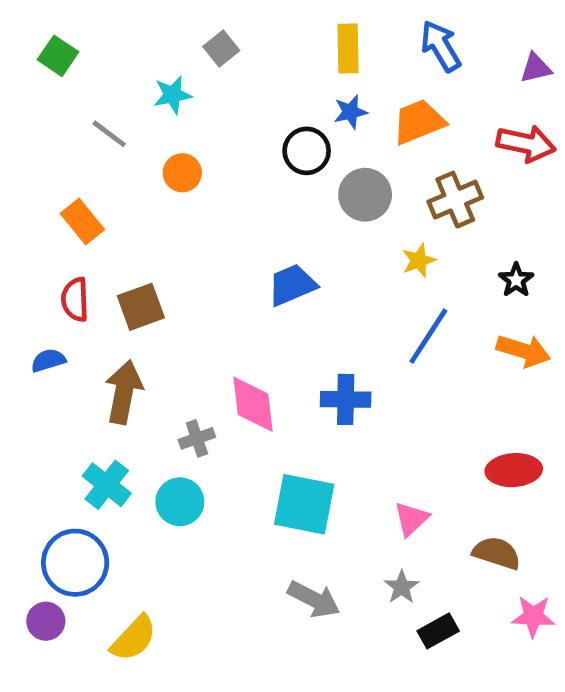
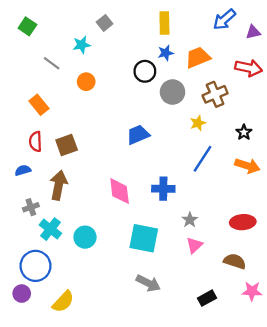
blue arrow: (441, 46) -> (224, 19), moved, turned -100
gray cross: (197, 438) -> (31, 207), moved
gray star: (402, 587) -> (190, 220), moved

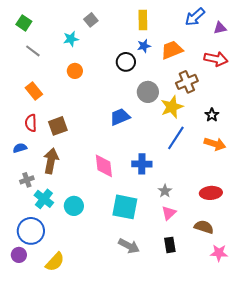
gray line: (52, 63) -> (33, 51), moved
gray circle: (173, 92) -> (148, 92), moved
yellow star: (198, 123) -> (172, 107), size x1.6
black rectangle: (207, 298) -> (170, 245), moved, turned -70

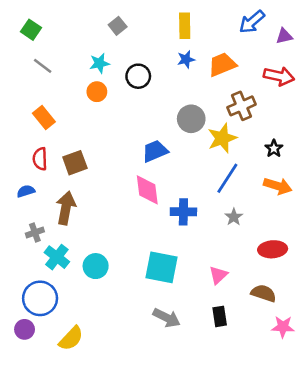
cyan star: (71, 39) -> (99, 63), moved
black circle: (126, 62) -> (138, 76), moved
pink diamond: (104, 166) -> (147, 190), moved
gray star: (165, 191) -> (234, 217), moved

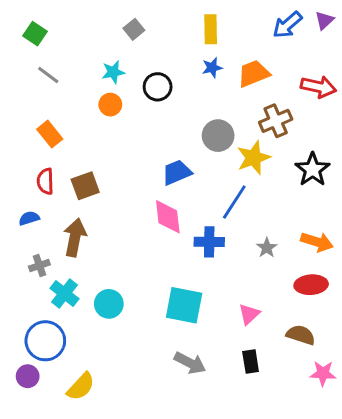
purple triangle: (284, 36) -> (324, 20), moved, turned -30
black star: (274, 149) -> (313, 170), size x1.6
blue line: (227, 178) -> (234, 202), moved
orange arrow: (278, 186) -> (317, 242), moved

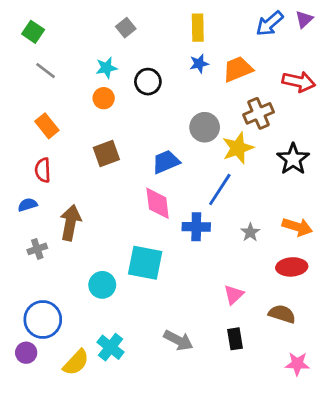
brown square: (85, 186) -> (106, 154), moved
cyan cross: (65, 294) -> (111, 347), moved
cyan square: (184, 305) -> (145, 263), moved
pink star: (323, 373) -> (297, 364), moved

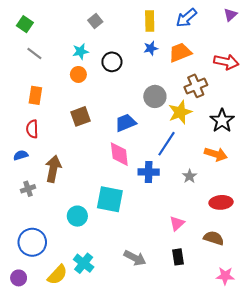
blue arrow: (270, 23) -> (186, 18), moved
orange rectangle: (47, 126) -> (35, 95), turned 48
orange arrow: (297, 227) -> (216, 154), moved
purple circle: (26, 353) -> (19, 278), moved

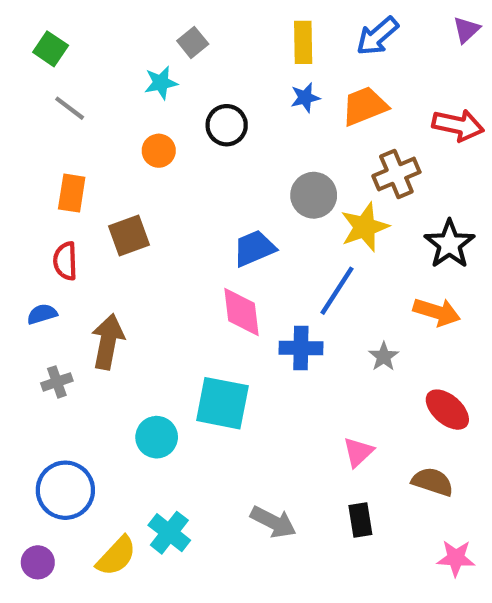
cyan star: (80, 51) -> (161, 83), moved
brown square: (80, 116) -> (129, 236), moved
red ellipse: (221, 202) -> (447, 410), turned 45

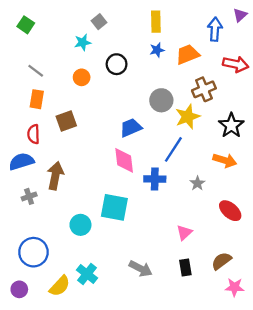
blue arrow: (377, 36) -> (215, 29), moved, turned 135
gray line: (70, 108) -> (36, 71), moved
blue semicircle: (42, 314) -> (21, 161), size x1.6
brown semicircle: (432, 482) -> (221, 261), moved, turned -55

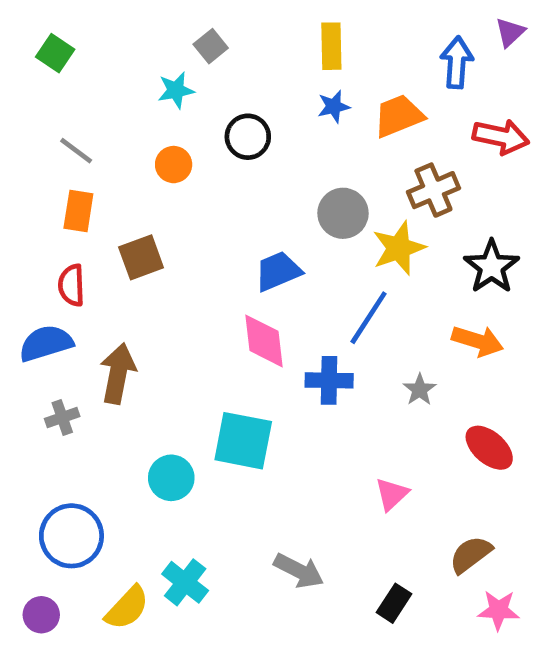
black rectangle: (185, 267) -> (394, 603), moved, turned 42

